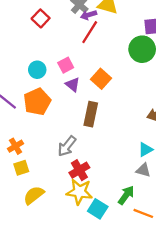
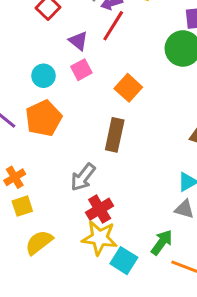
purple triangle: (73, 85) -> (78, 41), moved

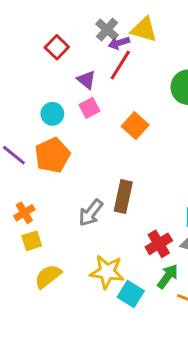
brown rectangle: (115, 135) -> (123, 197), moved
red cross: (100, 209) -> (159, 244), moved

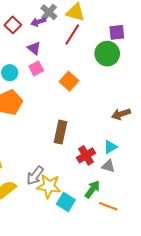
purple arrow: (119, 43) -> (38, 22), moved
red line: (120, 65) -> (72, 35), moved
gray arrow: (91, 213) -> (35, 176), moved
red cross: (159, 244) -> (86, 155), moved

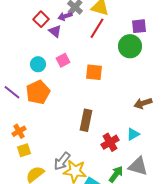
purple triangle: (34, 48) -> (55, 31), moved
orange square: (69, 81) -> (94, 72), turned -36
gray triangle: (108, 166) -> (138, 166), moved, size x1.5

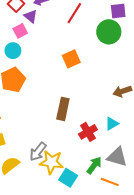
pink square: (63, 60) -> (20, 31), moved
orange square: (94, 72) -> (71, 59), turned -30

